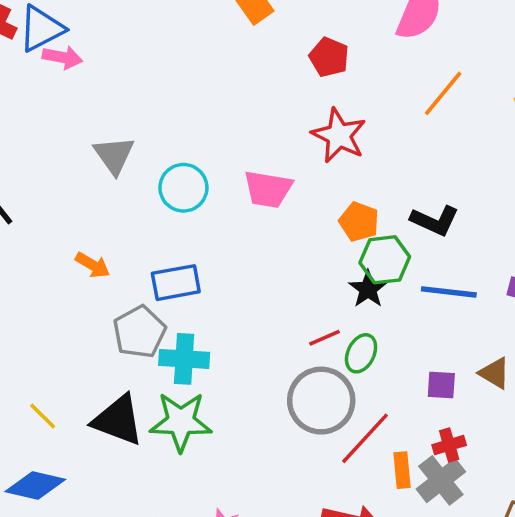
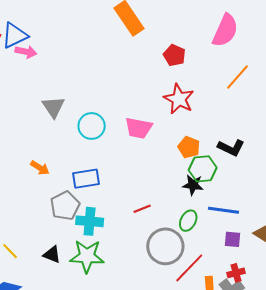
black star: (368, 289) -> (193, 185), turned -30
blue line: (449, 292) -> (223, 210), moved
red line: (324, 338) -> (142, 209), moved
black triangle: (118, 420) -> (52, 255), size x0.6

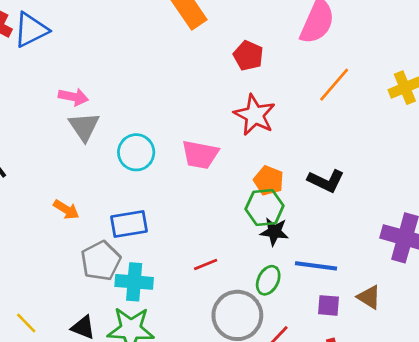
pink arrow: (26, 52) -> (73, 97), moved
green hexagon: (203, 169) -> (265, 207), moved

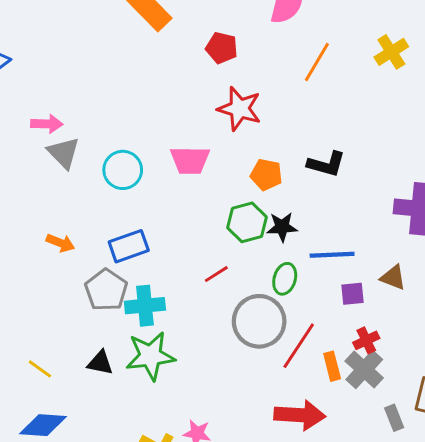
green hexagon: (265, 207) -> (247, 222), moved

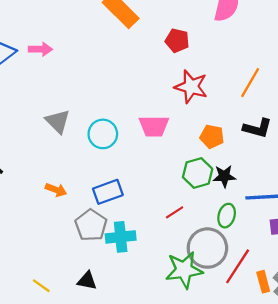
orange line: (317, 62) -> (250, 83), moved
pink arrow: (47, 124) -> (40, 49), moved
green star: (150, 356) -> (184, 270), moved

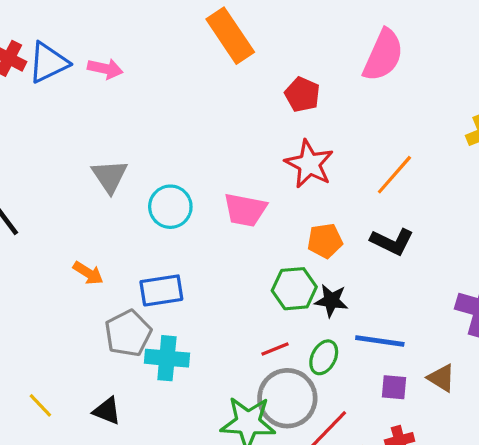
orange pentagon: (212, 137) -> (325, 241), turned -30
red line: (175, 212) -> (275, 349), moved

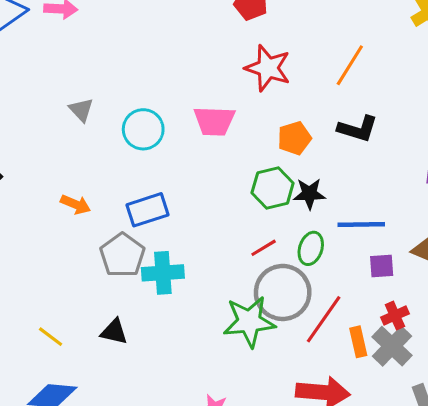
gray triangle: (110, 176) -> (81, 110), size x0.7

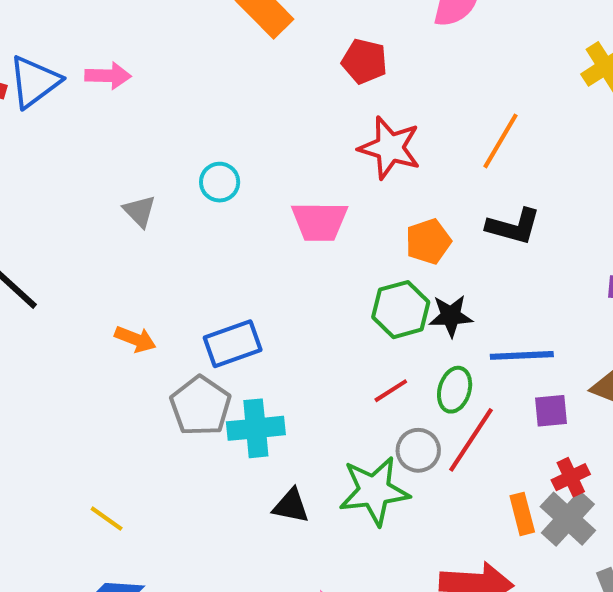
cyan circle: (143, 129) -> (220, 182), moved, size x0.7
gray circle: (283, 292) -> (418, 450), size x0.6
red line: (324, 319) -> (471, 440), moved
black triangle: (114, 332) -> (291, 506), moved

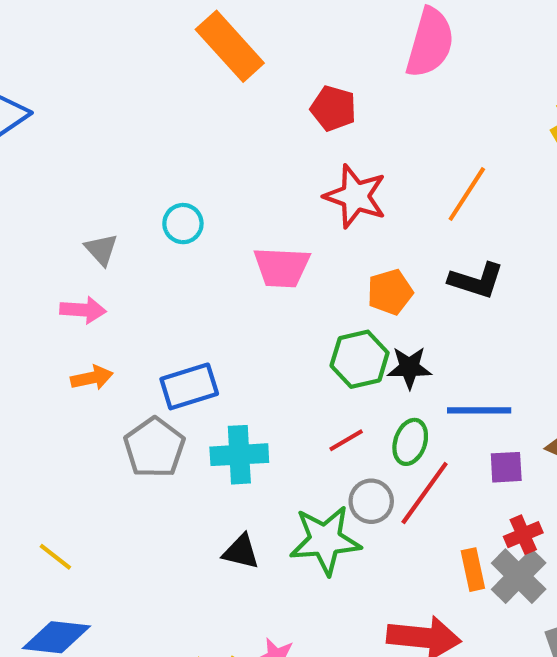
pink arrow: (108, 76) -> (83, 310), moved
orange arrow: (135, 339) -> (92, 378), turned -36
cyan cross: (256, 428) -> (239, 455), moved

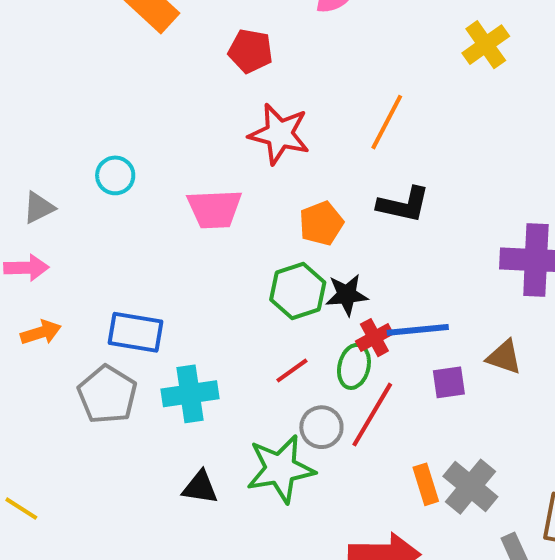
gray triangle: (101, 249) -> (39, 208), turned 51
blue rectangle: (189, 386) -> (136, 332), turned 32
red cross: (523, 535) -> (374, 338), moved

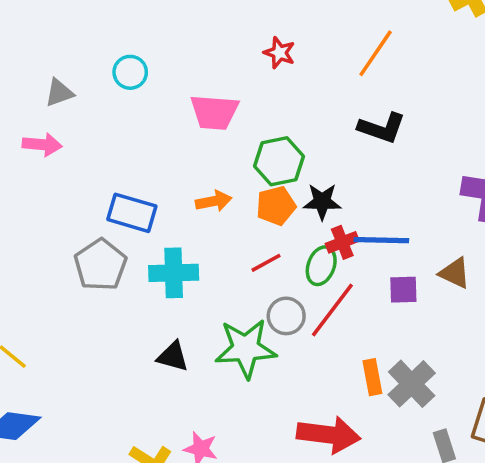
red star: (279, 134) -> (279, 53), size x0.6
orange pentagon: (321, 223) -> (276, 206), moved
green hexagon: (298, 291) -> (279, 161), moved
orange arrow: (41, 332) -> (214, 201), moved

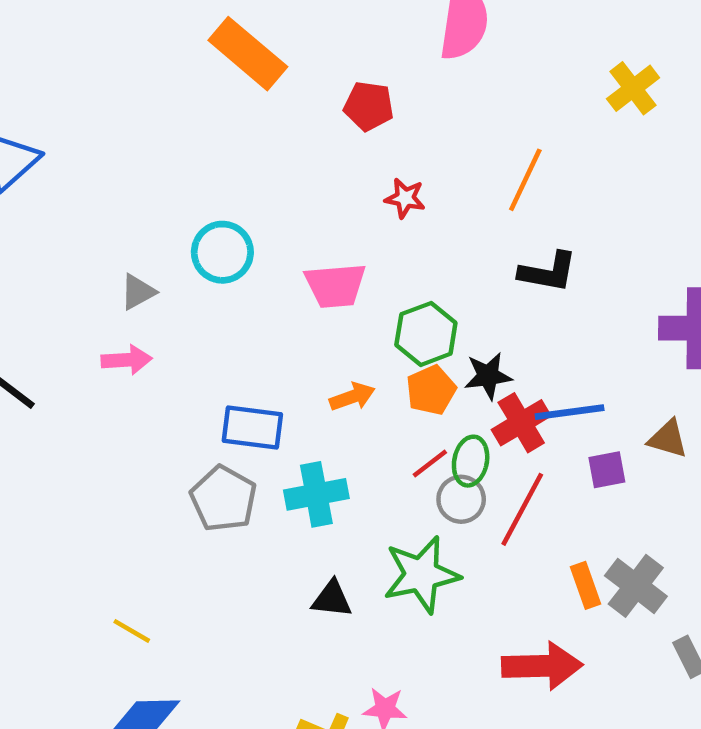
cyan circle: (130, 72) -> (222, 252), size x1.4
red cross: (342, 242) -> (521, 423), size x1.4
green ellipse: (321, 266) -> (471, 461), moved
gray circle: (286, 316) -> (461, 499), moved

